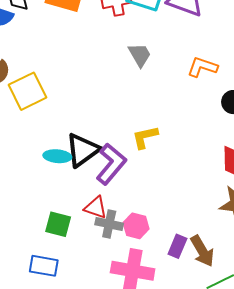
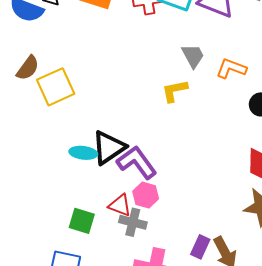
gray trapezoid: (140, 55) -> (193, 56), moved
yellow L-shape: (145, 137) -> (175, 91), moved
purple L-shape: (111, 164) -> (137, 162), turned -78
pink hexagon: (136, 226) -> (146, 195), moved

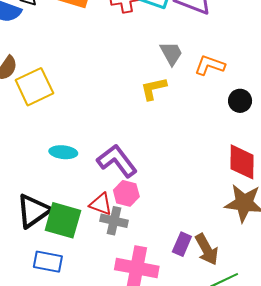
black triangle: (109, 147) -> (33, 211), moved
green square: (82, 221) -> (63, 220), size x1.4

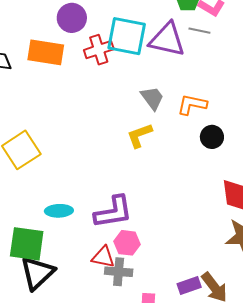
black circle: (240, 101) -> (212, 137), moved
purple L-shape: (117, 161) -> (113, 212), turned 126
green square: (63, 220) -> (27, 244), moved
purple rectangle: (182, 244) -> (189, 286), turned 55

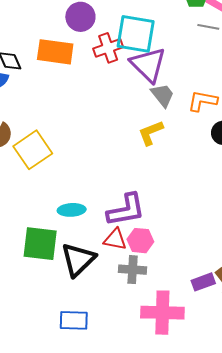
purple triangle: (167, 40) -> (148, 65), moved, turned 33
red triangle: (103, 257) -> (115, 239), moved
black triangle: (37, 273) -> (78, 260), moved

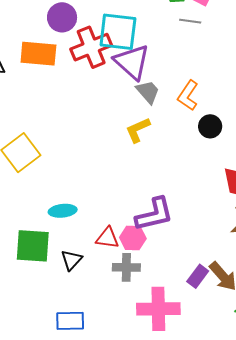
red cross: (108, 48) -> (91, 47), size x1.4
orange L-shape: (202, 101) -> (188, 95), turned -64
purple L-shape: (126, 210) -> (154, 214), moved
black triangle: (78, 260) -> (71, 260), size x0.6
purple rectangle: (203, 282) -> (198, 276), turned -30

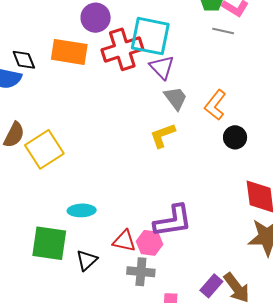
purple triangle: (132, 62) -> (162, 67), size x0.7

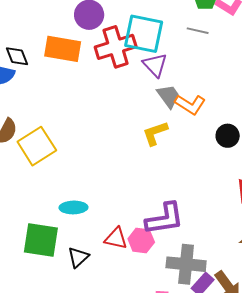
gray line: (223, 31) -> (198, 31), moved
orange L-shape: (215, 105) -> (190, 104), moved, turned -96
gray cross: (141, 272) -> (186, 264), moved, size x1.4

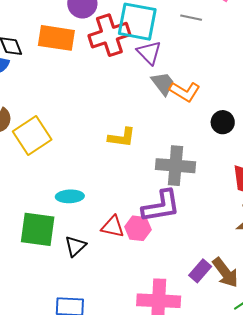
yellow L-shape: (155, 133) -> (122, 137), moved, turned -152
gray cross: (186, 264) -> (175, 166), moved

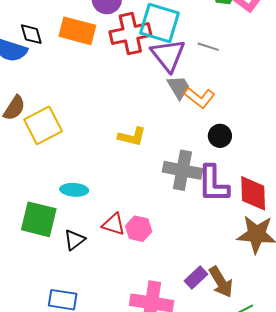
gray line: (191, 18) -> (208, 47), moved
purple triangle: (149, 53) -> (168, 55), size x1.4
black circle: (223, 122) -> (220, 136), moved
purple L-shape: (161, 206) -> (213, 184), moved, turned 93

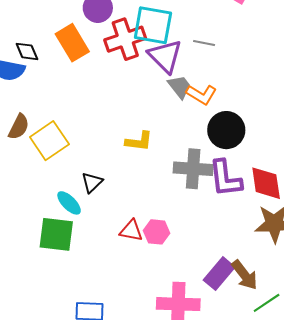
orange rectangle: (77, 31) -> (72, 43), turned 51
black circle: (220, 136) -> (226, 130), size x1.6
cyan ellipse: (74, 190) -> (69, 203), moved, turned 48
black triangle: (74, 240) -> (92, 182), moved
purple rectangle: (196, 278) -> (219, 274), size x1.4

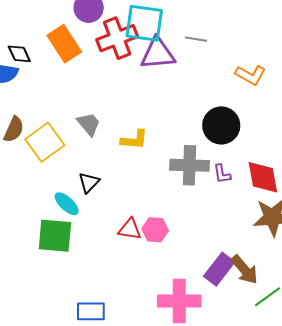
purple triangle: (165, 56) -> (158, 54), turned -48
gray trapezoid: (179, 87) -> (89, 124), moved
orange L-shape: (201, 94) -> (250, 75), moved
purple L-shape: (225, 178) -> (222, 174), size x0.5

